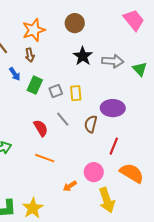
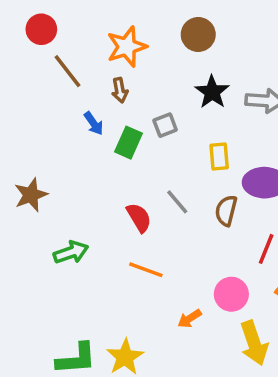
gray square: (56, 91) -> (165, 125), moved
yellow rectangle: (76, 93) -> (219, 157), moved

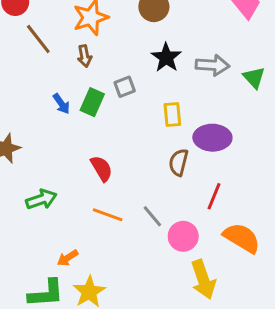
blue arrow: (94, 123) -> (61, 104), moved
gray line: (177, 202) -> (152, 216), moved
orange arrow: (190, 319) -> (68, 258), moved

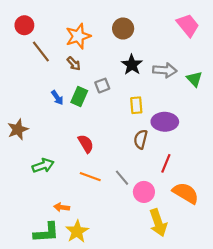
brown arrow: (85, 56) -> (74, 64), turned -32
orange arrow: (68, 258) -> (62, 207), turned 40

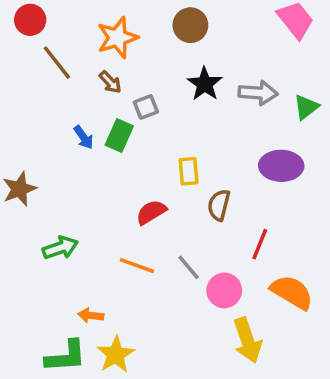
green triangle: (194, 79) -> (306, 107), turned 35
gray square: (102, 86) -> (146, 107), moved
yellow rectangle: (136, 105) -> (189, 171), moved
purple ellipse: (165, 122) -> (281, 166), moved
red semicircle: (86, 144) -> (151, 212), moved, turned -90

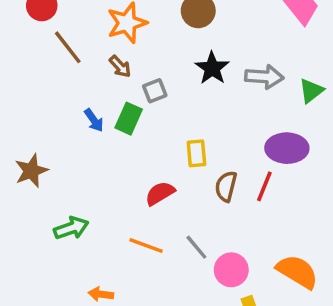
red line: (260, 244) -> (264, 186), moved

